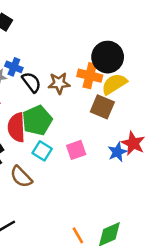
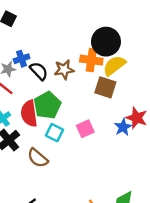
blue cross: (14, 67) -> (22, 59), turned -35

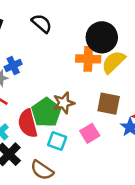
brown star: (64, 70) -> (64, 103), moved
black semicircle: (39, 71) -> (42, 23), moved
brown square: (105, 87) -> (109, 104), moved

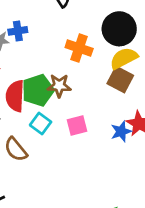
orange cross: (88, 59) -> (79, 48), moved
brown square: (109, 104) -> (120, 80), moved

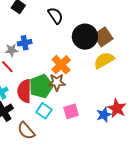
black circle: (119, 29) -> (85, 37), moved
orange cross: (79, 48) -> (61, 65), moved, turned 30
brown square: (120, 80) -> (103, 37), moved, turned 30

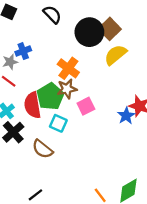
pink square: (71, 111) -> (86, 106), moved

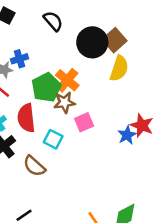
yellow semicircle: (115, 55) -> (119, 68), turned 145
green pentagon: (50, 96) -> (46, 87), moved

